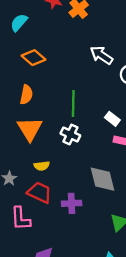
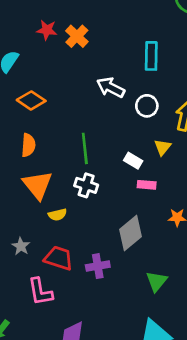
yellow semicircle: (42, 166) -> (57, 215), moved
gray diamond: (102, 179) -> (131, 233), turned 72

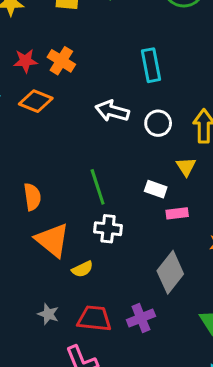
orange diamond: (31, 100) -> (36, 101), moved

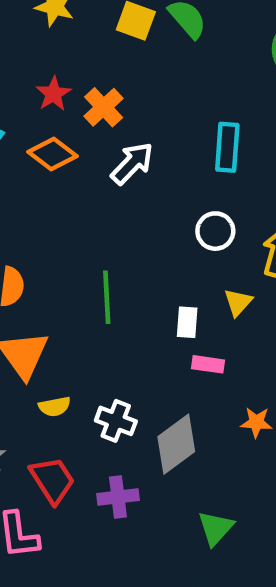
red star: (25, 61) -> (53, 94), turned 30
white arrow: (112, 111) -> (132, 163), moved, turned 104
white rectangle: (156, 189) -> (187, 322), turned 60
white cross: (108, 229) -> (116, 421), moved
red trapezoid: (94, 318) -> (52, 480), turned 36

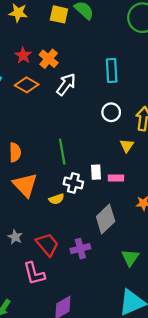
white rectangle: (187, 322) -> (96, 172), moved
yellow semicircle: (55, 406) -> (56, 199), moved
white cross: (116, 421) -> (73, 183), moved

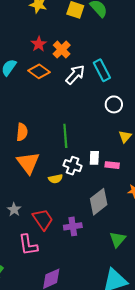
cyan rectangle: (112, 71) -> (102, 70), moved, turned -30

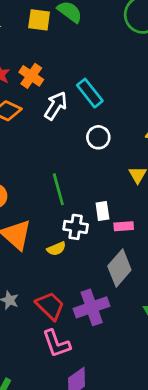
white circle: (114, 104) -> (98, 137), moved
pink rectangle: (112, 165) -> (124, 226), moved
purple cross: (73, 226) -> (92, 307), size x1.4
pink L-shape: (28, 245) -> (56, 344), moved

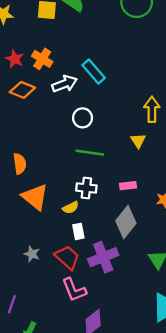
white arrow: (56, 106) -> (65, 84), turned 40
white circle: (98, 137) -> (83, 118), moved
green line: (58, 189) -> (90, 153), moved, turned -64
white rectangle: (102, 211) -> (78, 231), moved

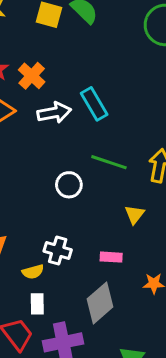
white circle: (83, 118) -> (69, 185), moved
yellow triangle: (138, 141) -> (134, 214), moved
green line: (90, 153) -> (109, 162), moved

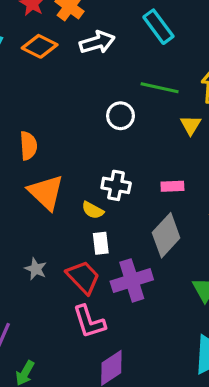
cyan rectangle: (94, 104) -> (158, 27), moved
yellow triangle: (134, 214) -> (191, 125), moved
yellow semicircle: (33, 272) -> (93, 210), turned 50

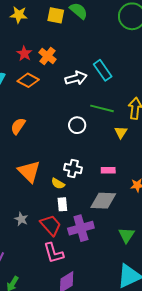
white arrow: (97, 42) -> (76, 78), moved
orange semicircle: (28, 146) -> (18, 126), moved, turned -144
gray diamond: (166, 235) -> (103, 201), turned 48

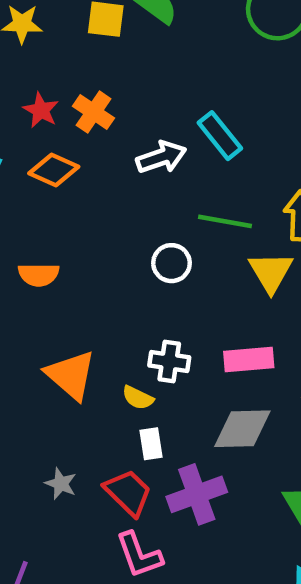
orange semicircle: (18, 126) -> (39, 275), turned -120
yellow triangle: (121, 132) -> (271, 272), size x1.5
pink rectangle: (108, 170) -> (249, 360), size x1.5

